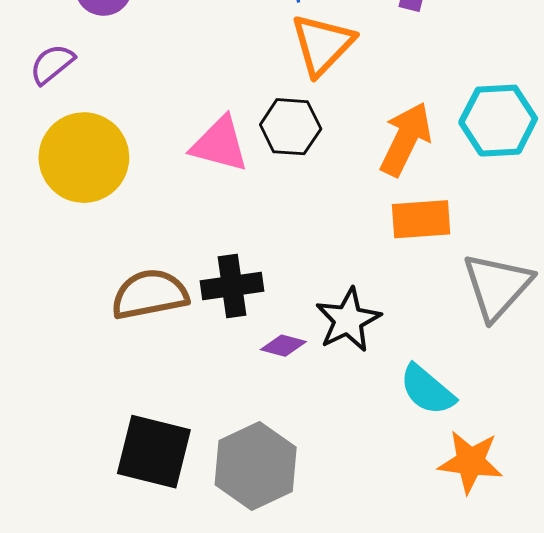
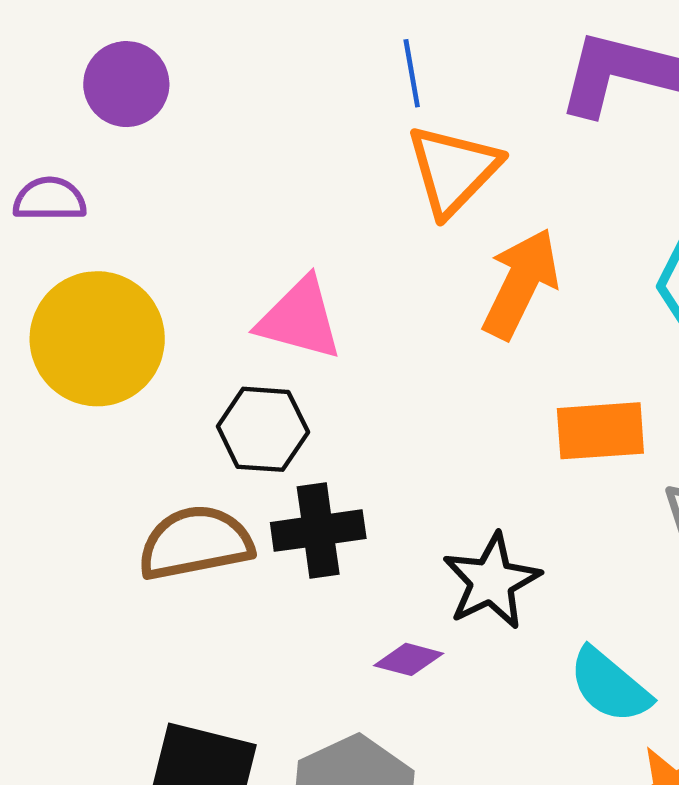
purple semicircle: (52, 64) -> (50, 199), turned 39
black hexagon: (291, 127) -> (263, 429), moved
orange arrow: (406, 139) -> (521, 284), moved
purple diamond: (283, 346) -> (409, 659), moved

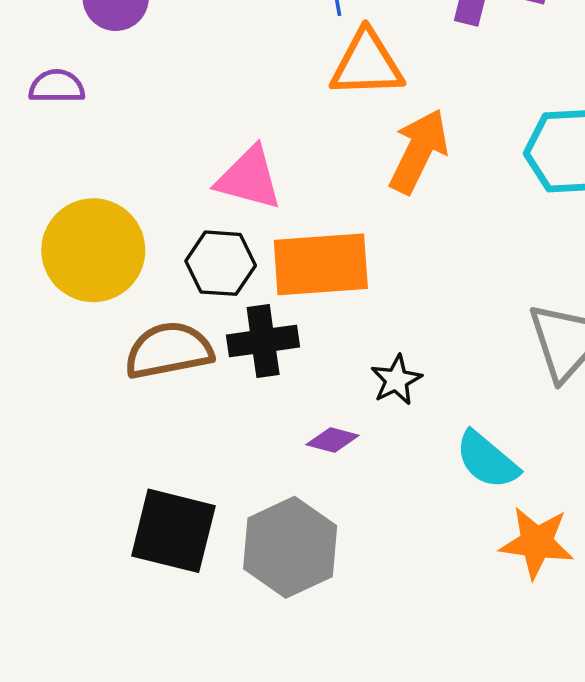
orange triangle: (453, 170) -> (367, 64), turned 44
yellow circle: (97, 339) -> (93, 250), moved
orange rectangle: (600, 431) -> (321, 264), moved, size x1.4
black star: (492, 581) -> (396, 380), size x0.7

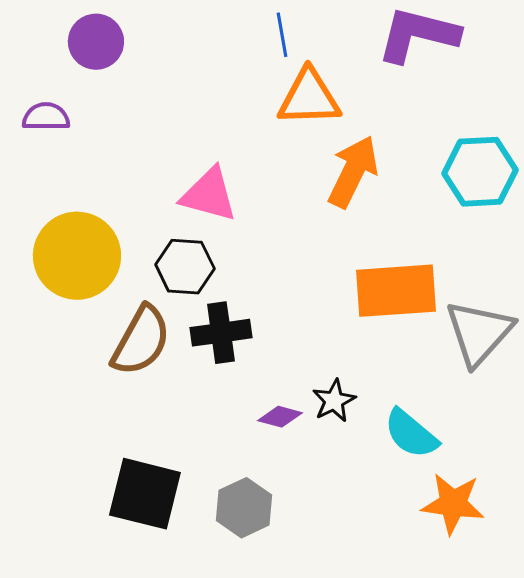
orange rectangle: (321, 264) -> (396, 291), moved
brown semicircle: (169, 350) -> (141, 341), turned 130
black star: (396, 380) -> (334, 401), moved
gray hexagon: (290, 547) -> (244, 508), size x0.7

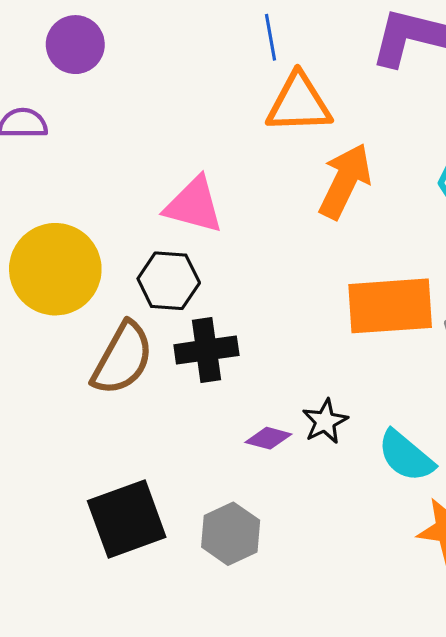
black square: (145, 494) -> (127, 519), turned -34

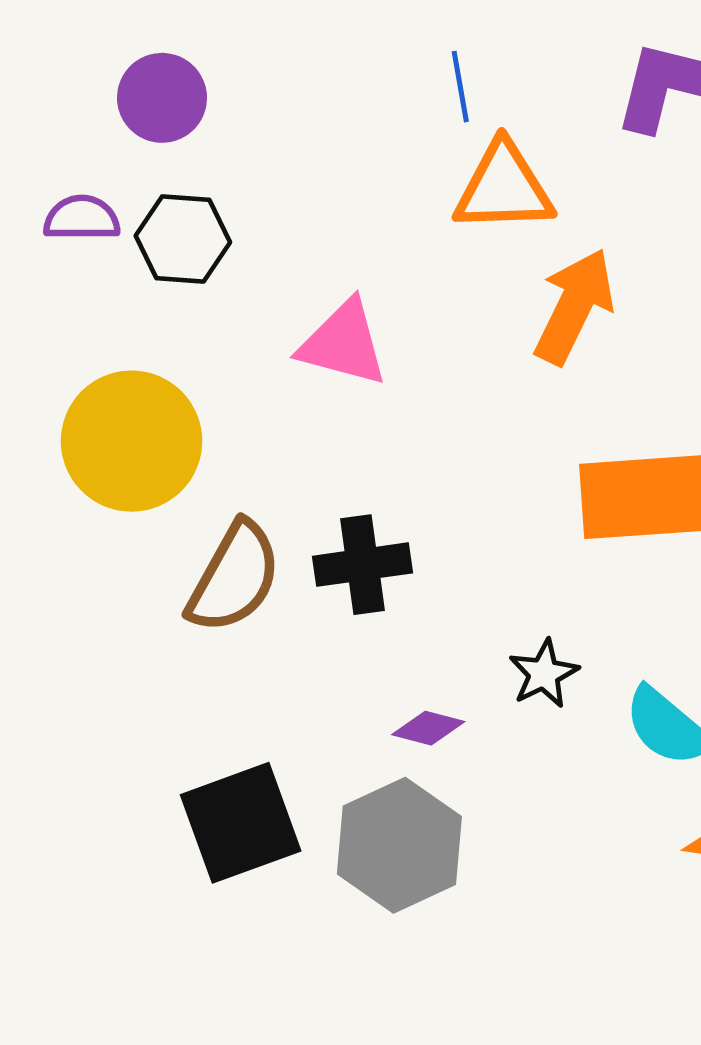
black hexagon: (169, 281) -> (183, 239), moved
purple diamond: (268, 438) -> (428, 728), moved
gray hexagon: (231, 534) -> (399, 845), size x1.4

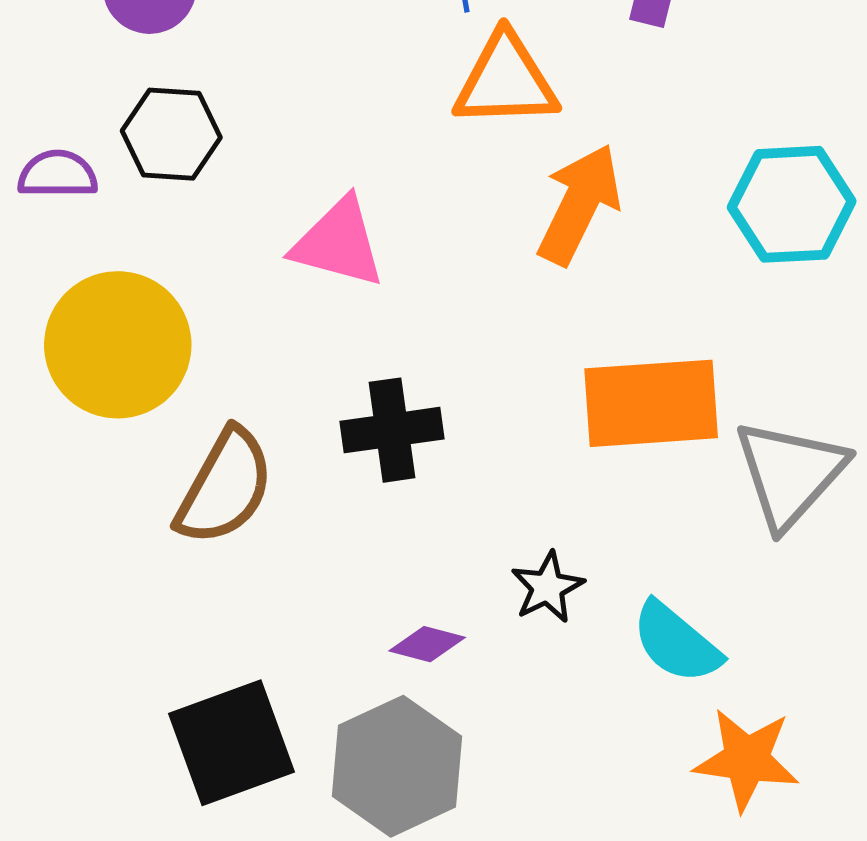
purple semicircle: (82, 218) -> (58, 174), moved
black cross: (362, 565) -> (392, 430), moved

